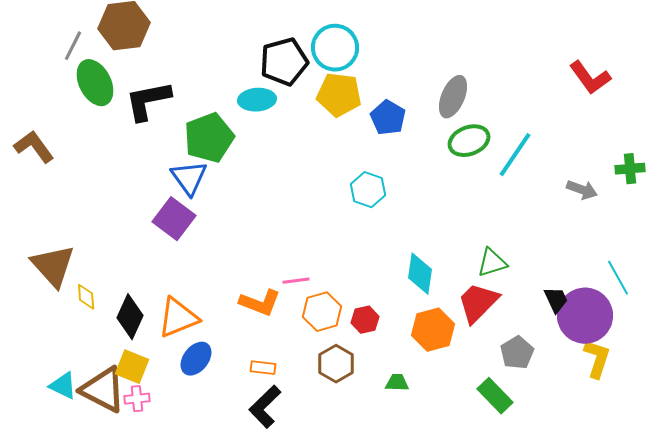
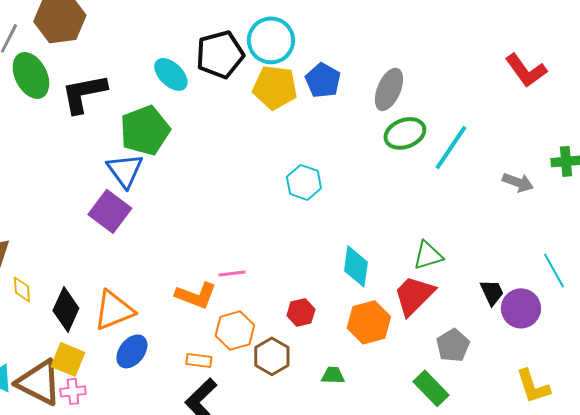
cyan ellipse: (257, 100) -> (171, 74), moved, turned 48
blue pentagon: (388, 118) -> (323, 80), moved
orange hexagon: (322, 312) -> (235, 330), moved
purple circle: (585, 316) -> (521, 308), size x0.7
yellow L-shape: (597, 359) -> (533, 386), moved, turned 144

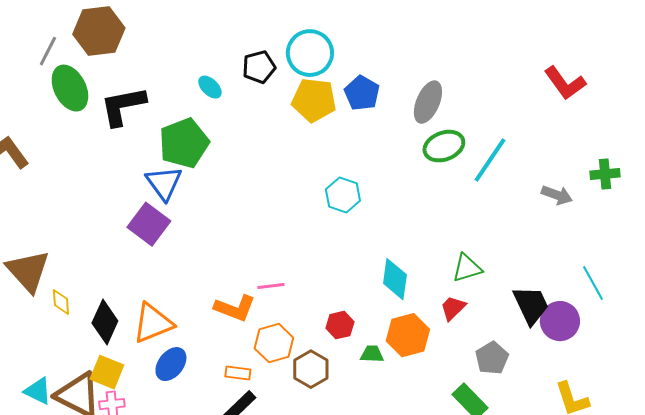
black pentagon: (220, 54) -> (259, 67), size x0.7
cyan ellipse: (171, 74) -> (210, 87), size x0.7
black trapezoid: (492, 292) -> (531, 305), size x1.5
red trapezoid: (414, 295) -> (453, 308), size x0.6
green trapezoid: (333, 375) -> (372, 354), moved

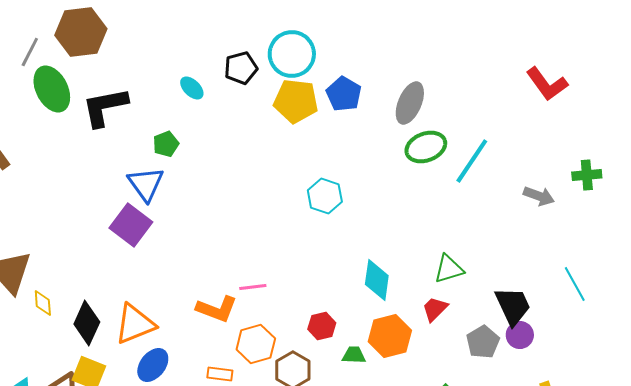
green pentagon: (184, 143) -> (166, 144), size x0.5
purple circle: (560, 321) -> (520, 335), moved, size x0.7
gray pentagon: (492, 358) -> (483, 342), moved

